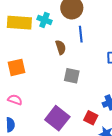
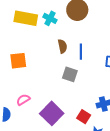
blue line: (81, 34) -> (81, 52), moved
pink semicircle: (15, 100) -> (23, 100), moved, turned -56

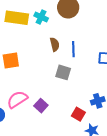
pink semicircle: (23, 100) -> (17, 99), size x1.5
purple square: (52, 113) -> (41, 106), moved, size x0.6

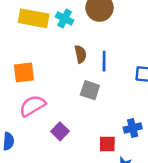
pink semicircle: (17, 99) -> (32, 106), moved
red square: (78, 114) -> (107, 144), turned -32

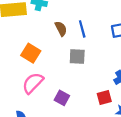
orange square: (24, 72) -> (31, 53), moved, turned -36

